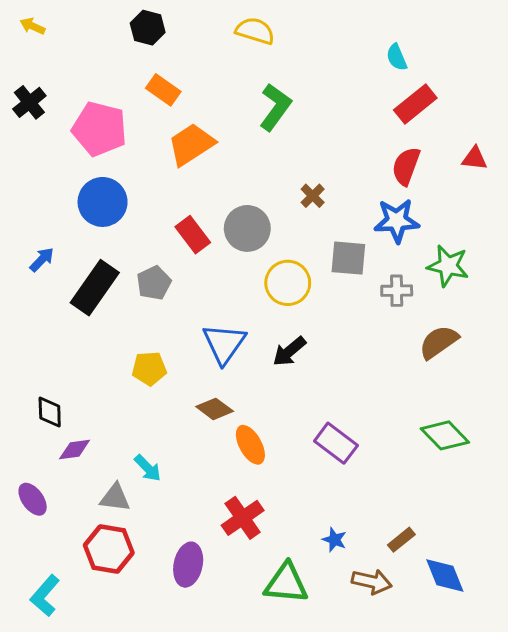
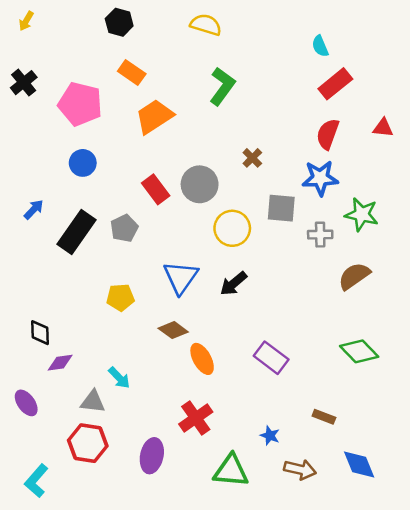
yellow arrow: (33, 26) -> (26, 21), turned -84
blue circle: (103, 202) -> (83, 163), size x0.7
brown rectangle: (401, 540) -> (324, 417), moved, turned 60

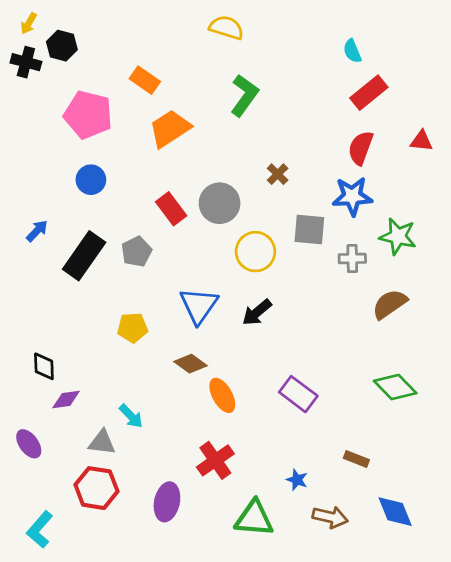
black hexagon: (119, 22) -> (62, 46), moved
black cross: (24, 83) -> (26, 62), moved, turned -36

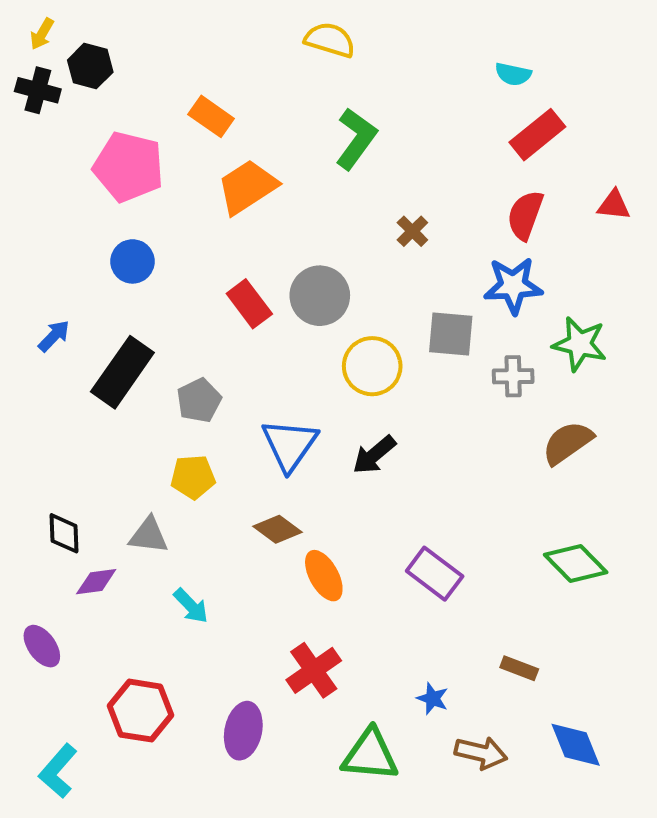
cyan semicircle: (352, 51) -> (513, 74), turned -55
brown cross: (278, 174) -> (412, 231), moved
gray pentagon: (137, 252) -> (199, 400), moved
gray triangle: (102, 442) -> (149, 535), moved

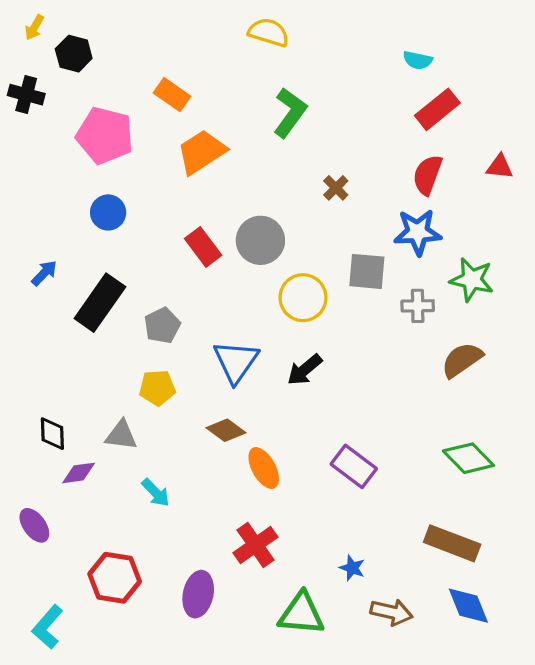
black cross: (38, 90) -> (26, 95), moved
brown rectangle: (519, 668) -> (452, 543), moved, size x1.8

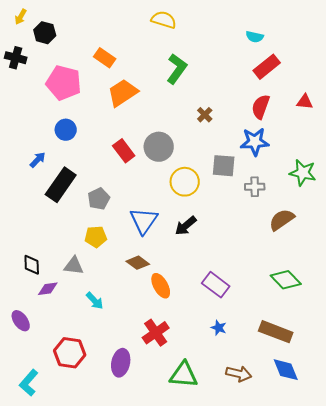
blue arrow: (44, 273) -> (38, 160), moved
green star: (472, 280) -> (303, 173), moved
blue star: (352, 568) -> (219, 328), moved

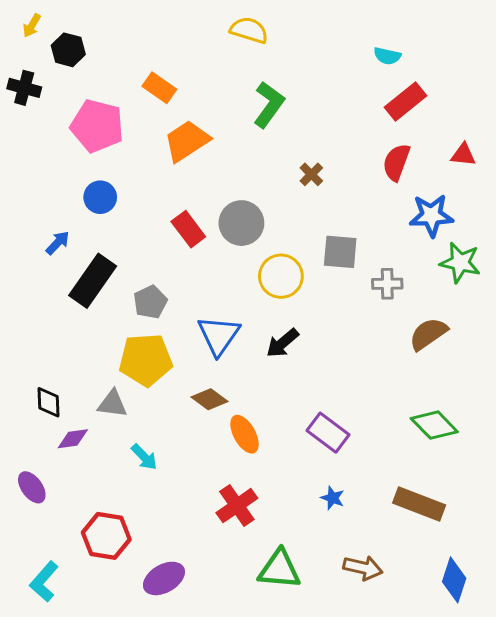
blue star: (255, 142) -> (431, 215), moved
yellow pentagon: (96, 237) -> (146, 360), size x1.6
purple ellipse: (121, 363) -> (164, 578), moved, turned 48
blue diamond: (286, 370) -> (454, 580), moved, turned 40

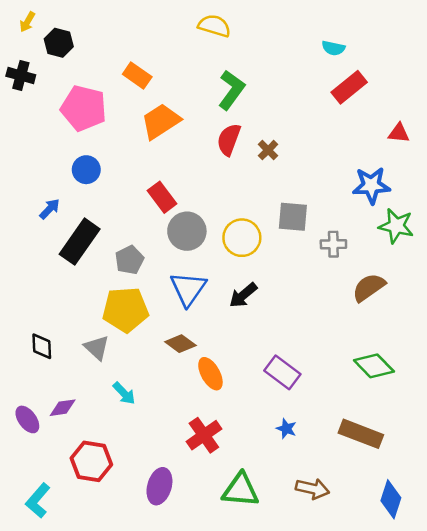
red semicircle: (396, 162) -> (229, 140), moved
gray circle: (241, 223) -> (187, 231), moved
gray triangle: (112, 404) -> (97, 348), turned 36
purple diamond: (73, 439) -> (63, 408), moved
purple ellipse: (164, 578) -> (159, 486), moved, turned -44

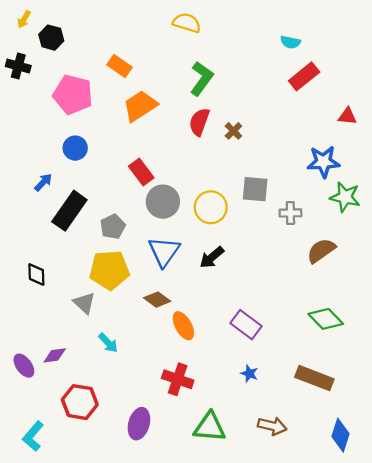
black diamond: (42, 346) -> (36, 274), moved
red cross: (204, 435) -> (178, 379), turned -36

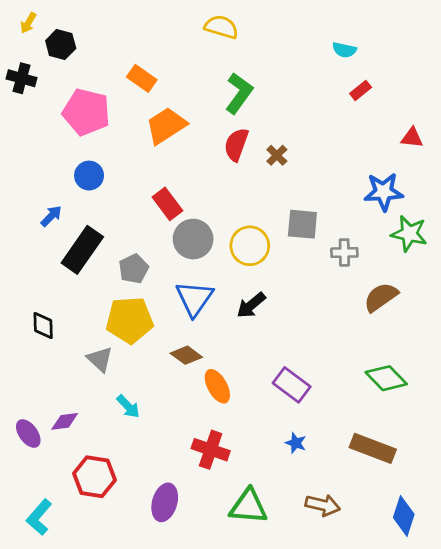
red rectangle: (304, 76) -> (361, 90), size x0.6

